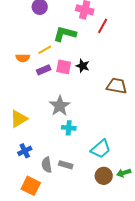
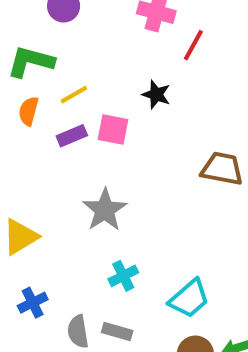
green L-shape: (65, 34) -> (31, 62), moved
orange semicircle: (23, 58) -> (29, 111), turned 104
black star: (83, 66) -> (156, 95), moved
cyan cross: (69, 128) -> (123, 276), moved, turned -32

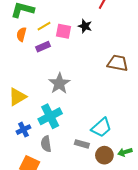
pink square: (113, 130) -> (63, 31), moved
cyan cross: (123, 276) -> (50, 116), moved, size x1.6
gray rectangle: (117, 331) -> (82, 144), moved

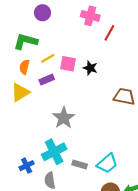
black star: (85, 26) -> (90, 68), moved
yellow triangle: (17, 97) -> (20, 92), moved
gray rectangle: (82, 144) -> (80, 165), moved

